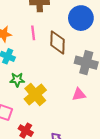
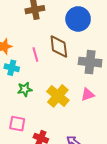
pink line: (33, 33) -> (35, 54), moved
yellow cross: (35, 94) -> (58, 96), moved

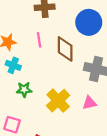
pink line: (35, 54) -> (39, 40), moved

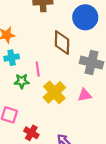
pink line: (39, 40) -> (38, 69), moved
cyan cross: (13, 65) -> (12, 58), turned -32

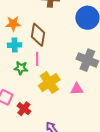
brown diamond: (62, 43) -> (38, 35), moved
red cross: (31, 133) -> (24, 109), moved

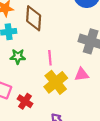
pink line: (37, 59) -> (50, 58), moved
yellow cross: (49, 83) -> (56, 82), moved

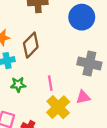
brown diamond: (34, 18) -> (31, 45), turned 45

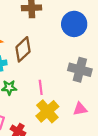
pink triangle: (83, 97) -> (80, 109), moved

